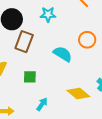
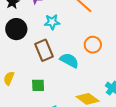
brown rectangle: (24, 42) -> (44, 50), moved, turned -40

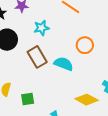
green square: (38, 85) -> (28, 99), moved

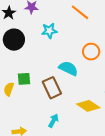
brown rectangle: (37, 57) -> (52, 88), moved
green square: (28, 99) -> (24, 79), moved

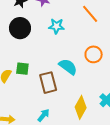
yellow diamond: (88, 106) -> (81, 107), turned 75

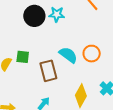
black circle: (20, 28) -> (34, 16), moved
orange circle: (94, 54) -> (92, 54), moved

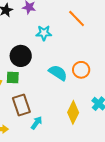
black circle: (34, 16) -> (21, 56), moved
brown rectangle: (48, 71) -> (21, 105), moved

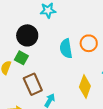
cyan semicircle: (58, 73) -> (66, 48), turned -126
green square: (13, 78) -> (21, 58), turned 32

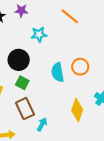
green square: (21, 58) -> (22, 83), moved

